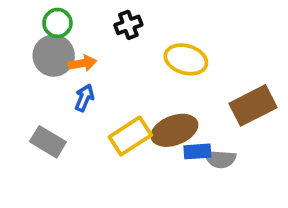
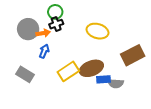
green circle: (57, 23) -> (55, 12), moved
black cross: (128, 25) -> (56, 24), moved

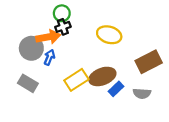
gray circle: (28, 29) -> (31, 48), moved
orange arrow: (43, 33) -> (48, 37), size x1.5
blue rectangle: (104, 79) -> (116, 89), turned -40
gray semicircle: (116, 83) -> (142, 93), moved

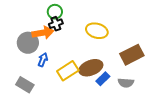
blue arrow: (49, 57) -> (43, 60), moved
gray rectangle: (28, 83) -> (25, 85), moved

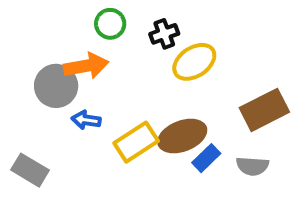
black cross: (56, 24) -> (164, 34), moved
yellow ellipse: (97, 31) -> (194, 62), turned -50
blue arrow: (43, 60) -> (86, 120), turned -104
gray rectangle: (25, 85) -> (30, 170), moved

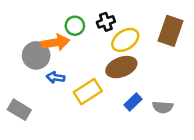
green circle: (110, 24) -> (75, 26), moved
brown rectangle: (264, 110) -> (170, 31), moved, turned -44
brown ellipse: (182, 136) -> (121, 67), moved

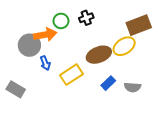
brown rectangle: (170, 31) -> (139, 25), turned 50
yellow ellipse: (125, 40) -> (124, 46), moved
blue arrow: (55, 77) -> (45, 63), turned -120

